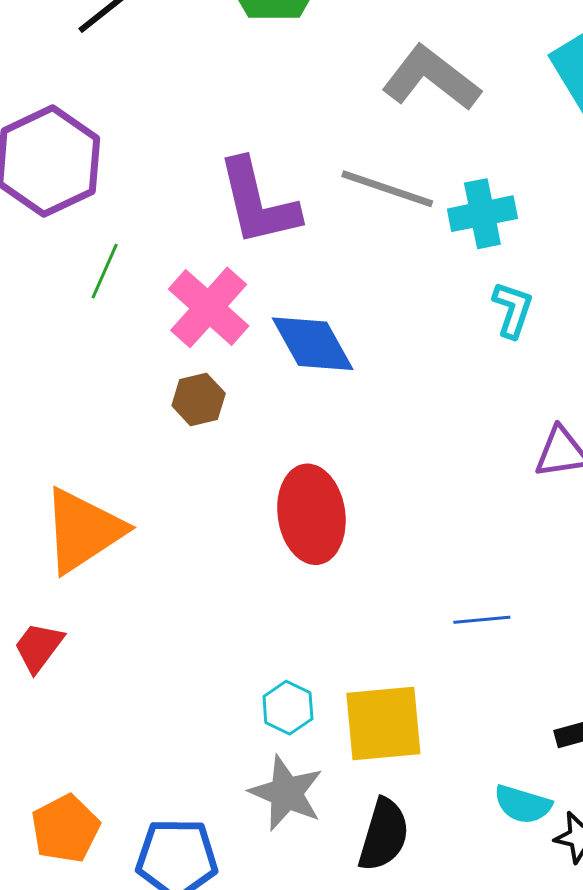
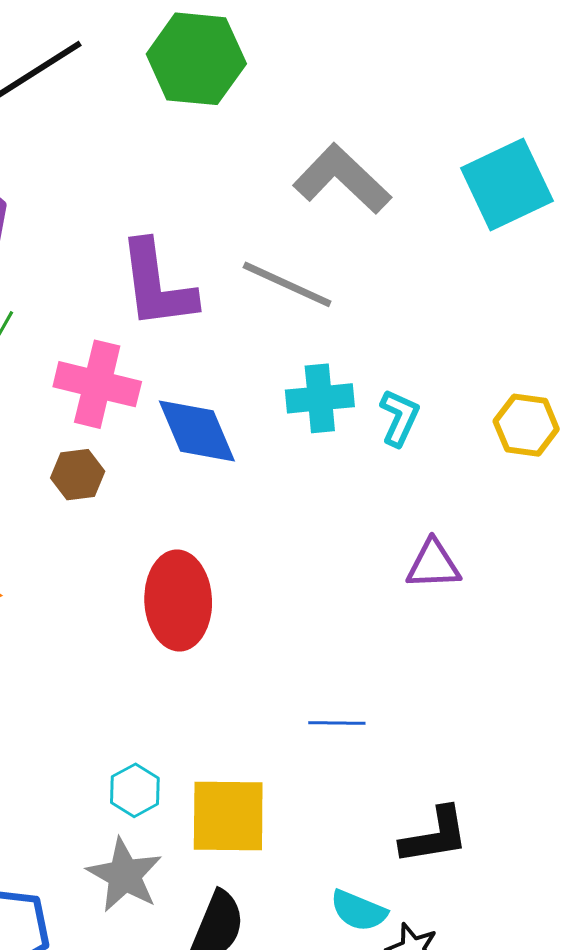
cyan cross: (482, 214) -> (320, 398), moved
pink cross: (209, 307) -> (97, 384), turned -34

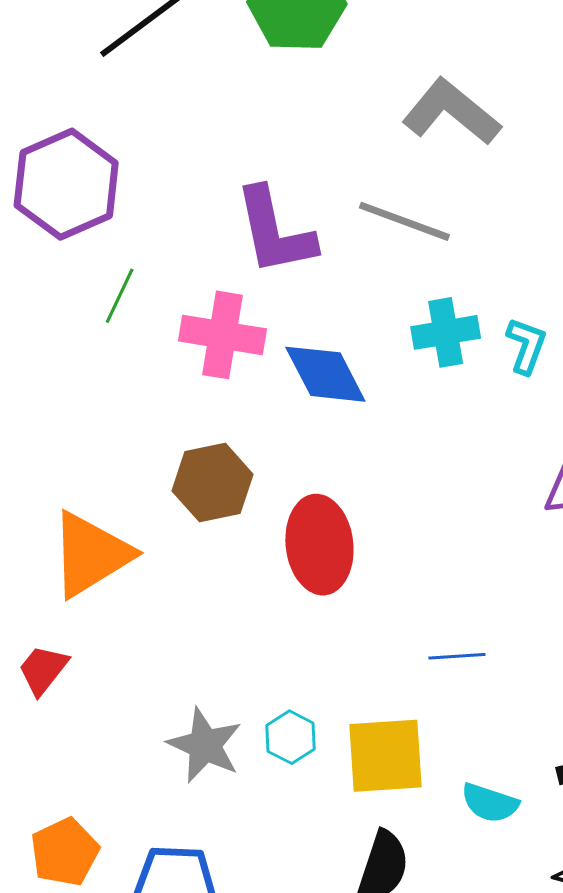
brown hexagon: (78, 475) -> (212, 483), moved, size x1.5
blue line: (337, 723) -> (457, 656), moved
gray star: (124, 875) -> (205, 745), moved
cyan semicircle: (359, 911) -> (490, 803), moved

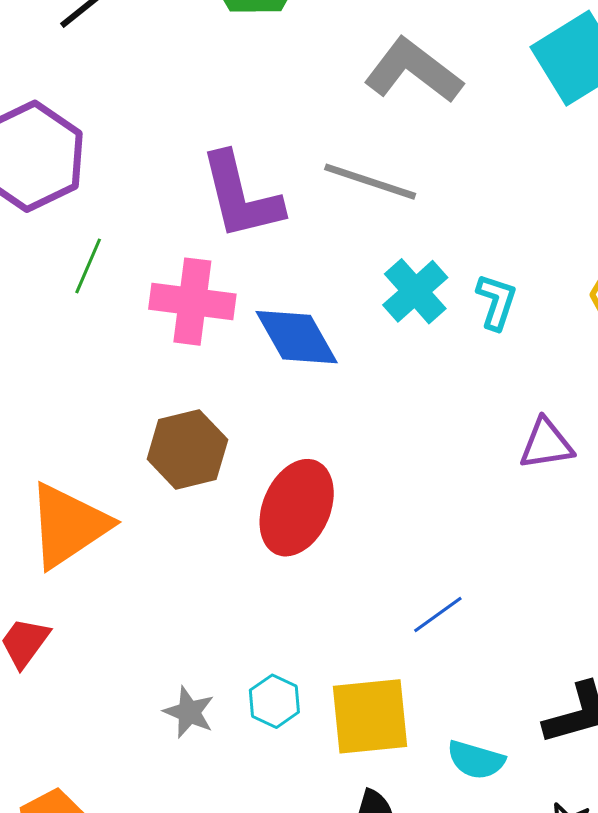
cyan cross: (446, 332) -> (415, 291), turned -30
red ellipse: (319, 545) -> (297, 508), turned 32
blue line: (457, 656) -> (438, 614), turned -30
gray star: (205, 745) -> (189, 712), size x0.7

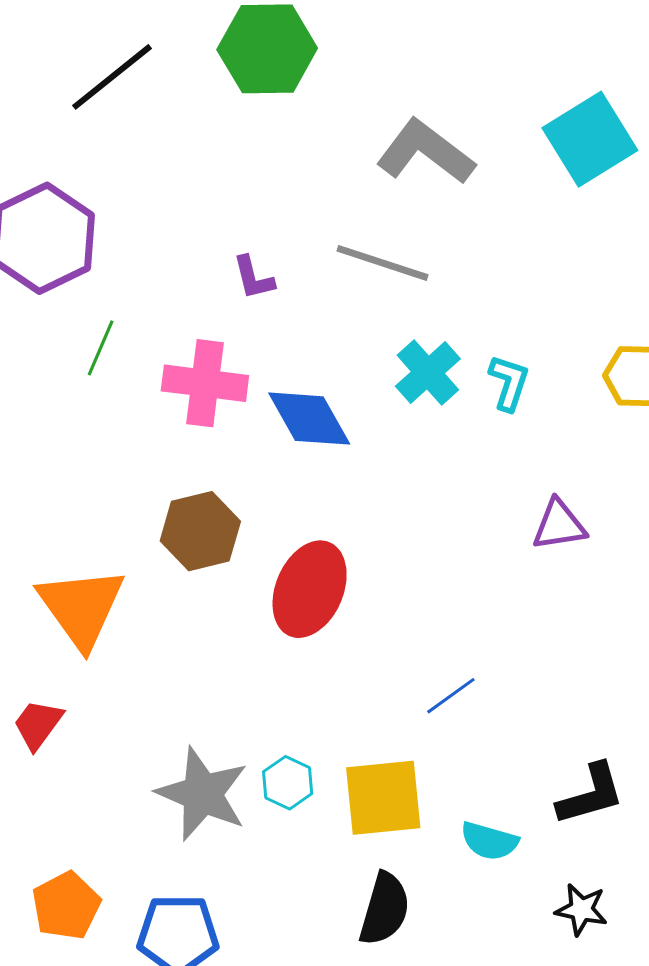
purple L-shape: (241, 196) -> (253, 278), size x0.5
orange triangle: (68, 525) -> (81, 607), turned -32
gray star: (189, 712) -> (202, 794), size x1.8

